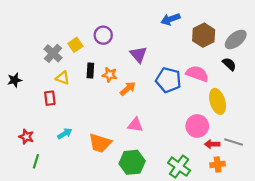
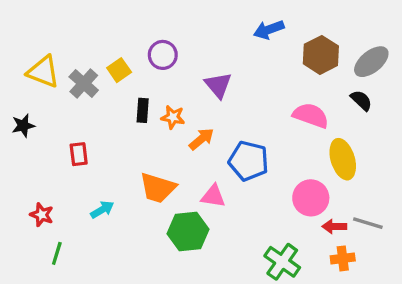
yellow triangle: (63, 78) -> (43, 72), moved, size x1.5
blue pentagon: (168, 80) -> (249, 161), moved
orange trapezoid: (100, 143) -> (158, 188), moved
green hexagon: (132, 162) -> (188, 232), moved

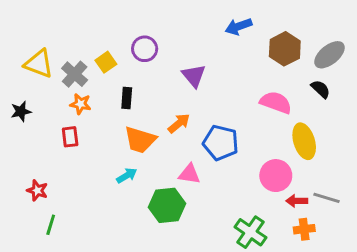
orange star: (173, 117) -> (81, 104), moved
orange trapezoid: (158, 188) -> (140, 140), moved
cyan arrow: (102, 210) -> (127, 176), moved

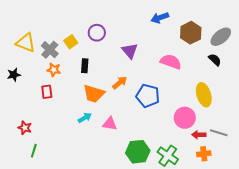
pink semicircle: (276, 102) -> (171, 62), moved
pink triangle: (189, 174) -> (110, 124), moved
green hexagon: (167, 205) -> (138, 152), moved

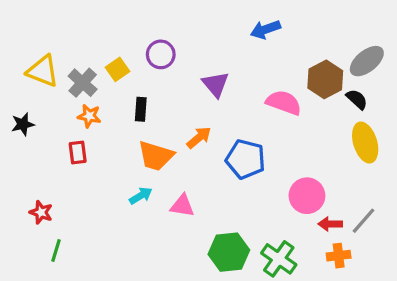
brown hexagon: (191, 33) -> (325, 79), moved
yellow ellipse: (204, 95) -> (365, 143), moved
gray line: (219, 133) -> (363, 221), turned -66

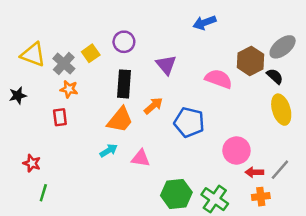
black rectangle: (141, 109) -> (124, 84), moved, size x1.5
orange trapezoid: (156, 156) -> (120, 120), turned -68

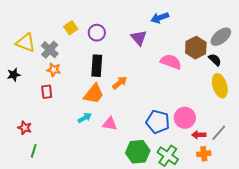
yellow square: (91, 53) -> (71, 28), moved
purple triangle: (166, 65) -> (139, 38), moved
blue pentagon: (189, 122) -> (158, 122), moved

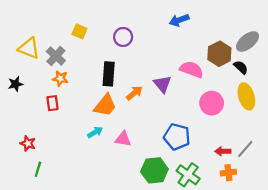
yellow square: (71, 28) -> (79, 31), turned -32
purple circle: (97, 33) -> (123, 37), moved
purple triangle: (139, 38) -> (162, 84), moved
pink circle: (185, 118) -> (212, 103), moved

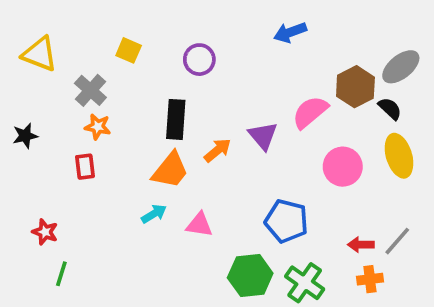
yellow triangle: (29, 48) -> (40, 54), moved
pink semicircle: (191, 69) -> (310, 112), turned -60

